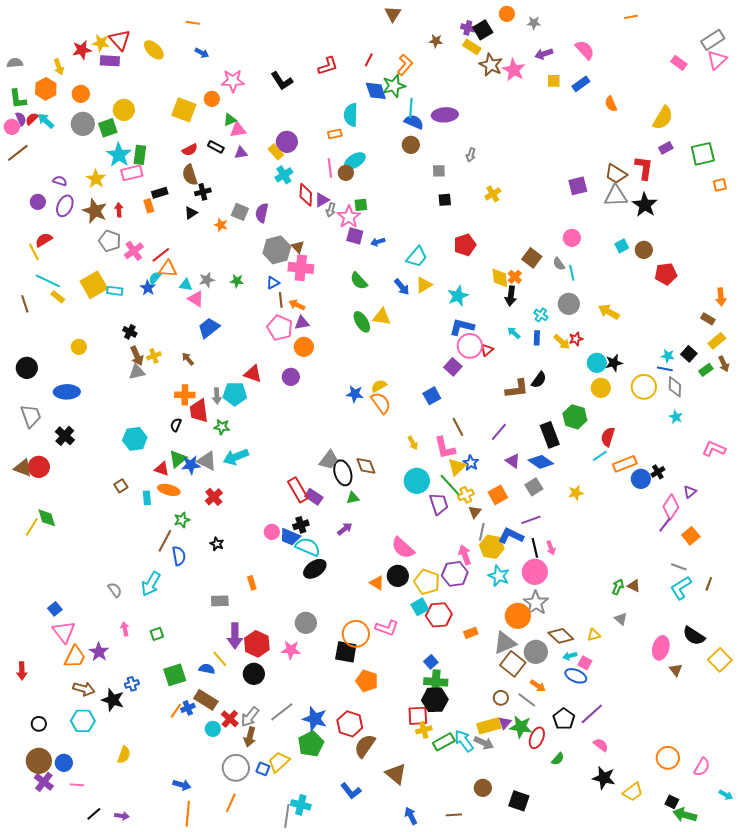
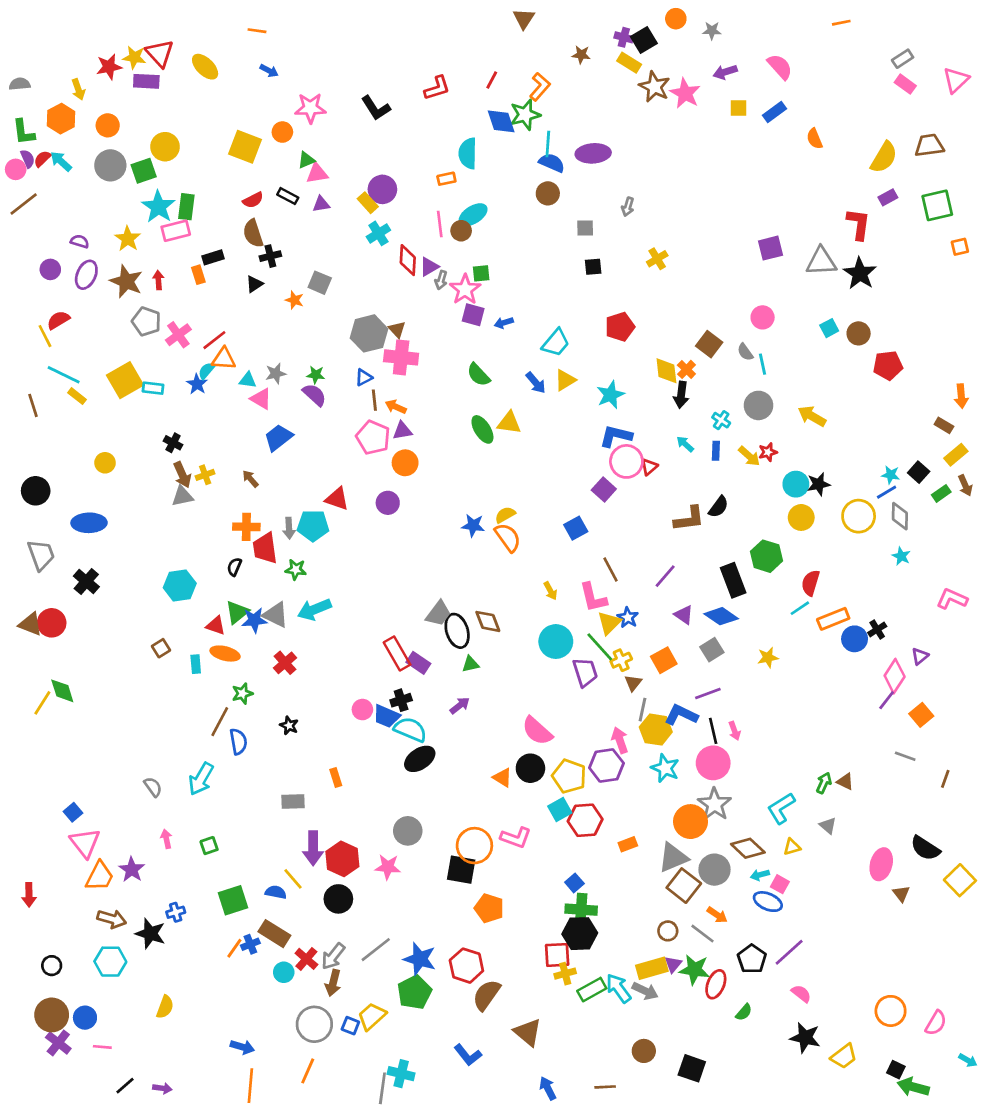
gray rectangle: (713, 40) -> (903, 59), moved, size x0.7
brown trapezoid: (616, 174) -> (929, 145), moved, turned 140
purple semicircle: (262, 213) -> (314, 395), moved, turned 120
blue line: (665, 369) -> (887, 492), turned -42
cyan L-shape: (681, 588) -> (781, 808), moved

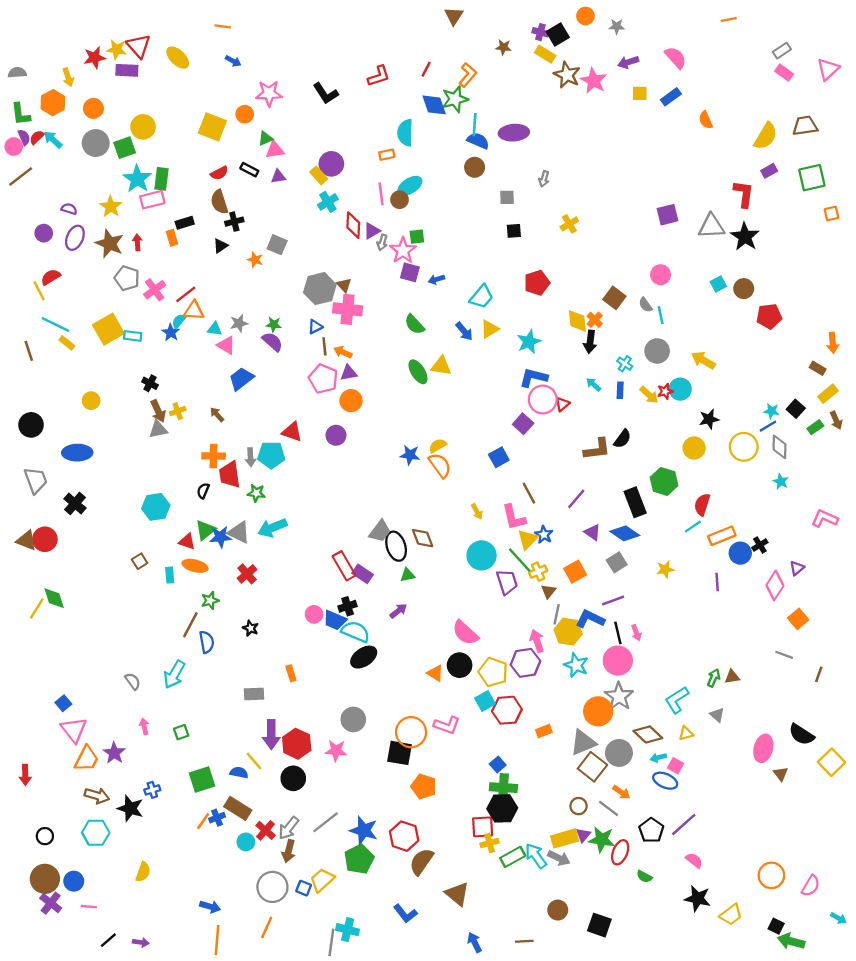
cyan circle: (796, 484) -> (680, 389), moved
purple line: (887, 700) -> (717, 582), moved, turned -42
brown triangle: (845, 782) -> (732, 677), turned -35
green semicircle: (744, 1012) -> (644, 877), turned 77

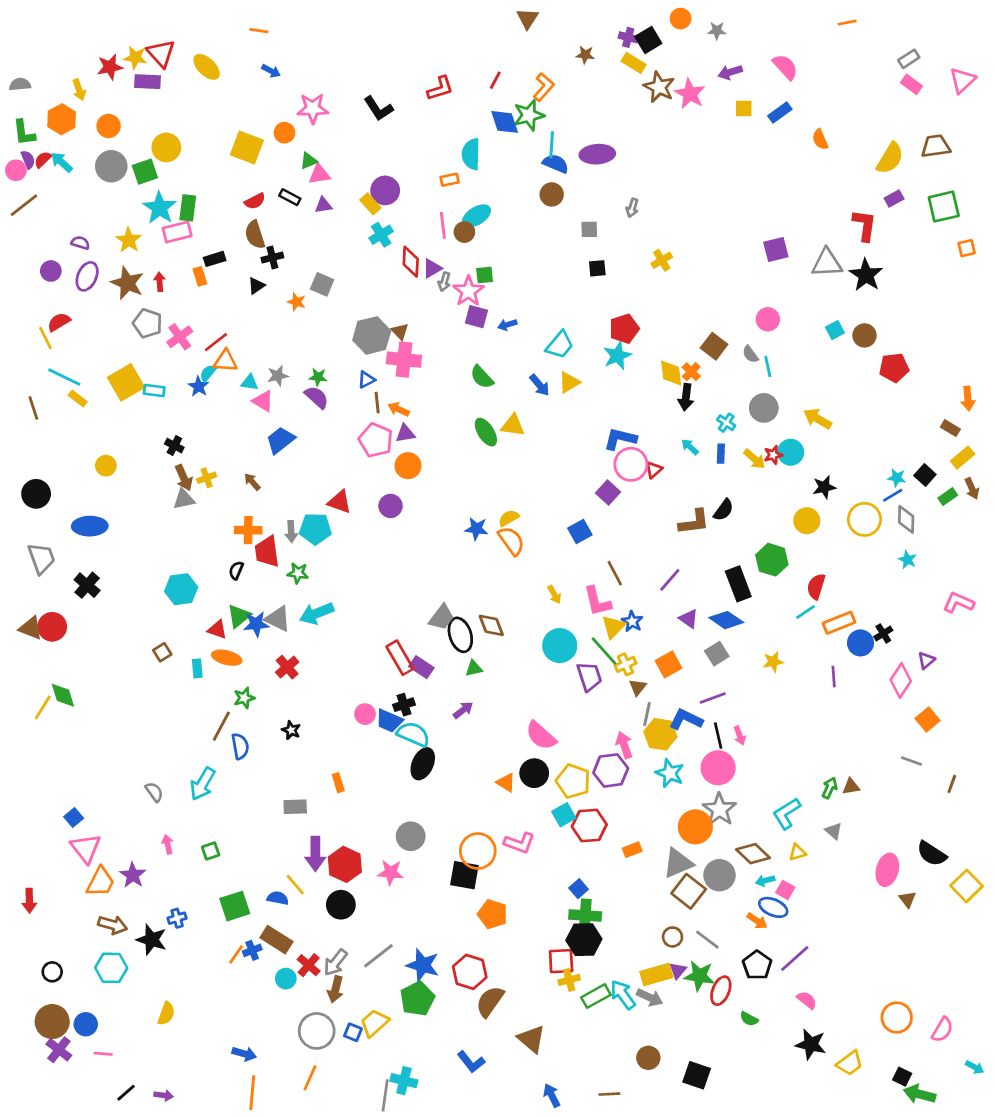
cyan star: (529, 342) -> (617, 356), moved
black ellipse: (364, 657) -> (423, 764), turned -32
orange arrow: (621, 792) -> (757, 921), moved

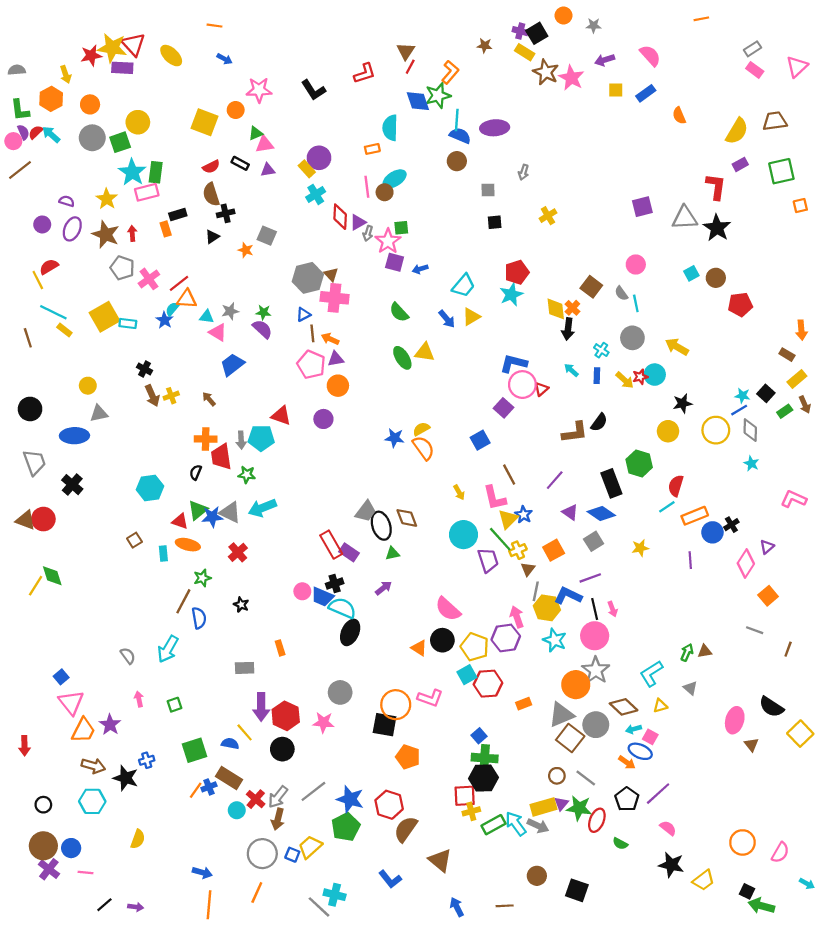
brown triangle: (527, 19) -> (406, 51), moved
yellow star: (135, 57) -> (112, 48), size x1.5
gray triangle: (184, 499) -> (99, 413), moved
gray line: (385, 1095) -> (319, 907), turned -55

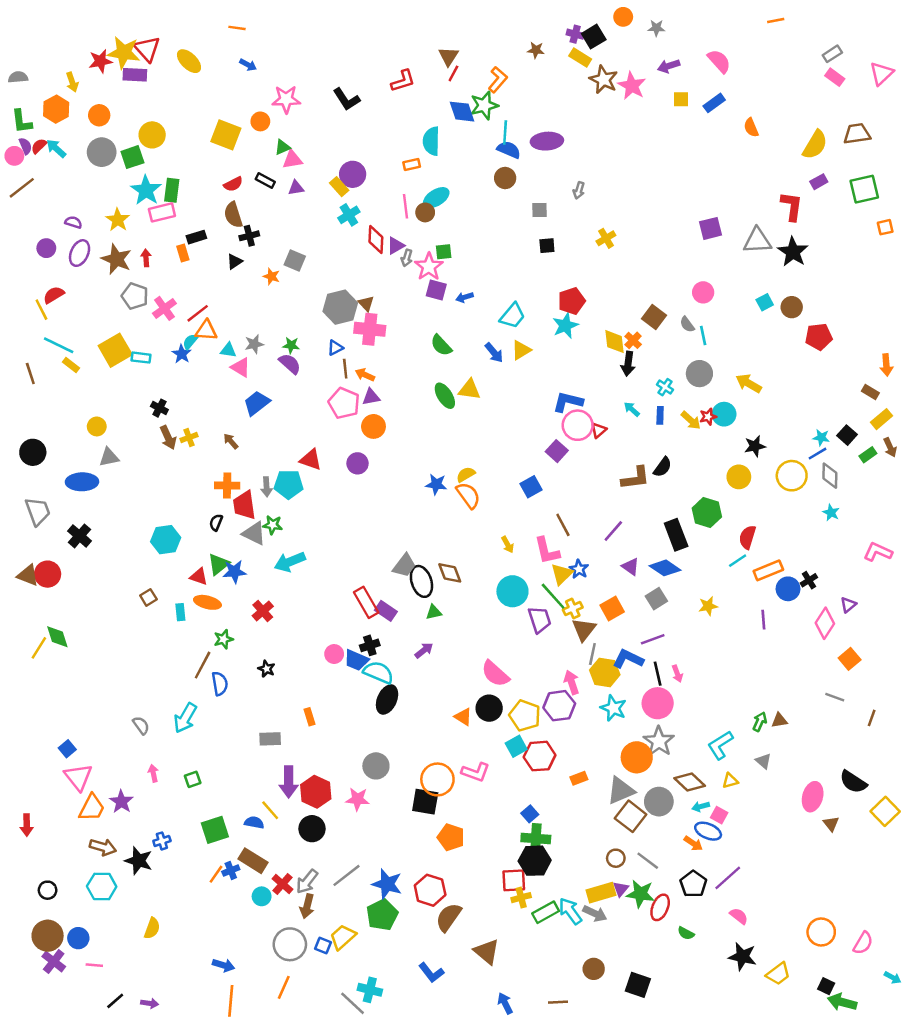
gray triangle: (230, 512) -> (254, 533), moved
brown triangle: (528, 569) -> (584, 629), size x1.5

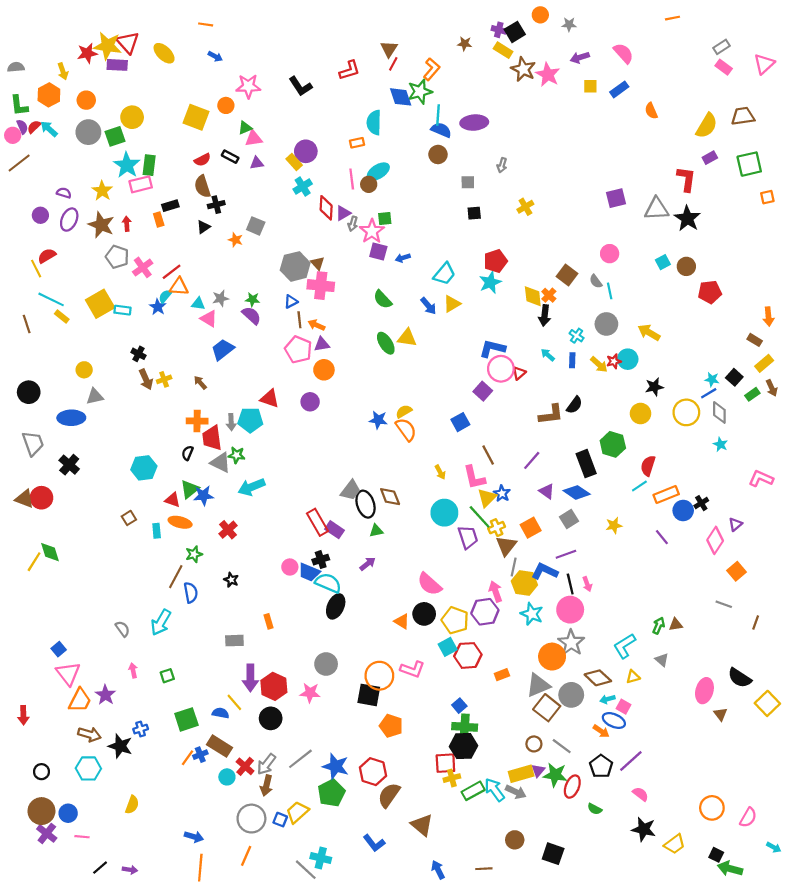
purple line: (763, 620) -> (662, 537), turned -35

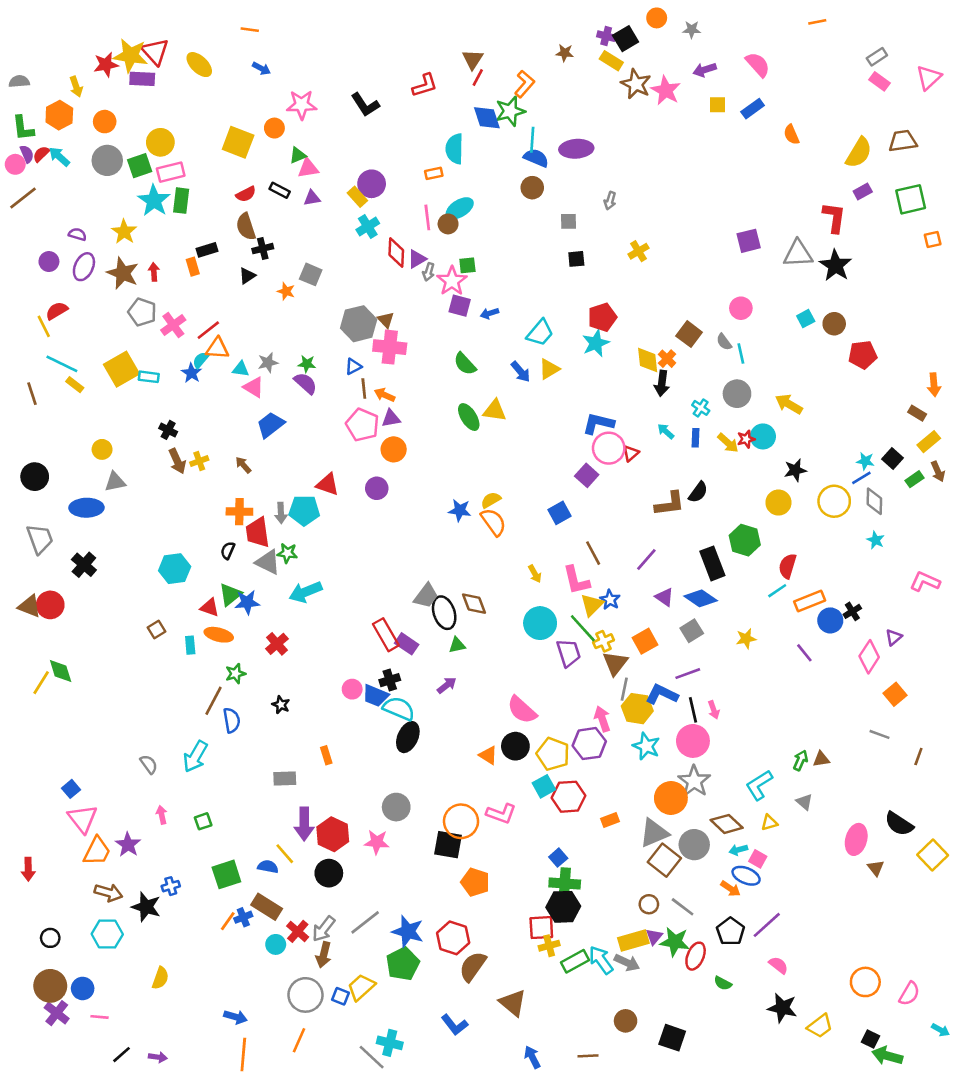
pink rectangle: (141, 184) -> (171, 172), moved

